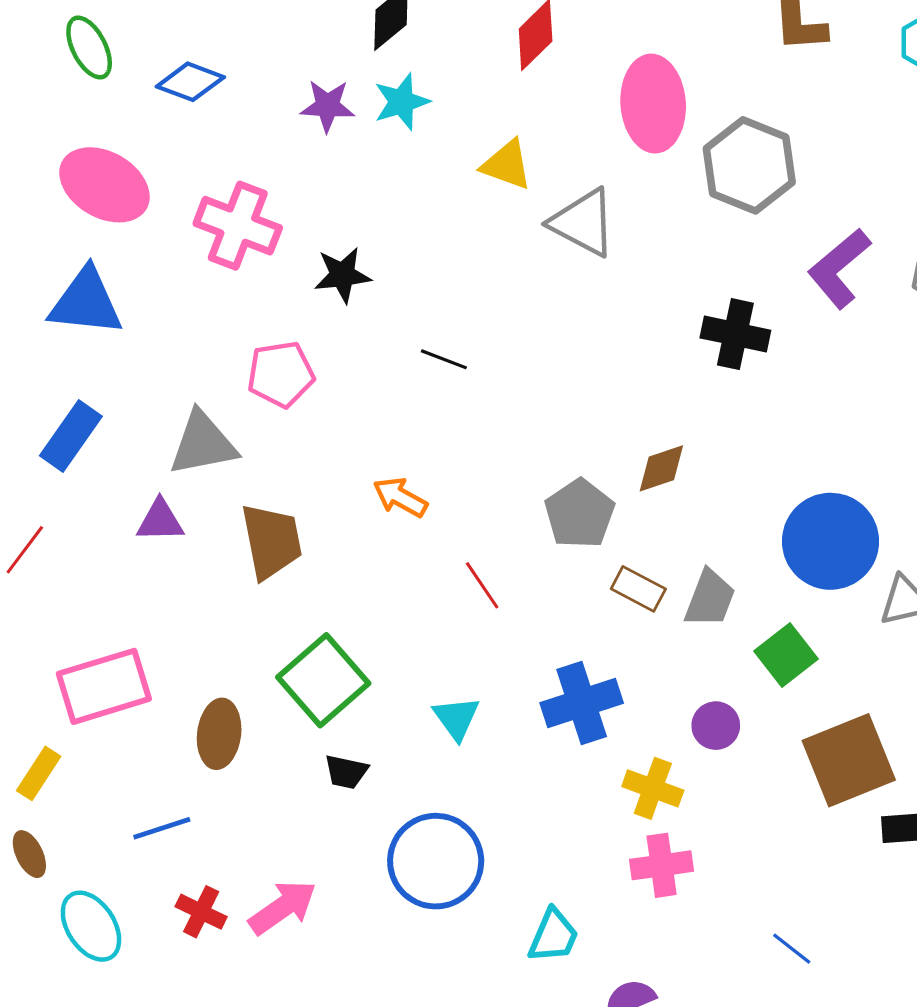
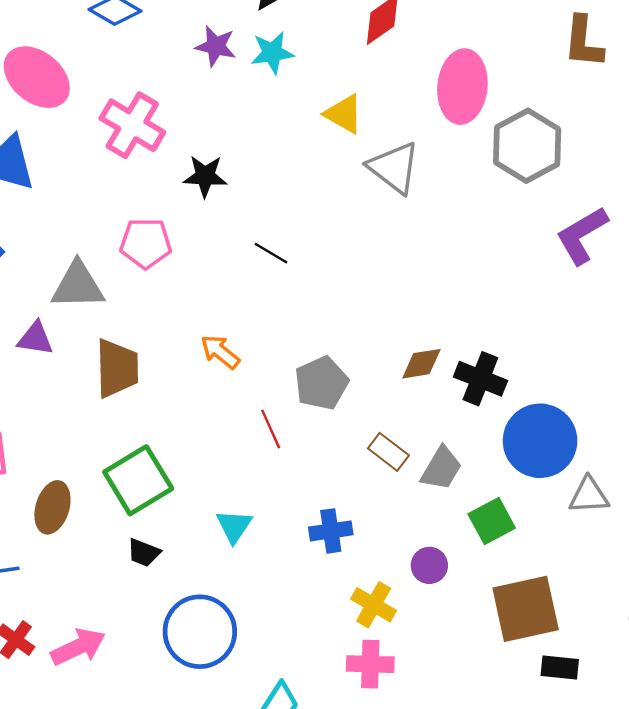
black cross: (735, 334) -> (480, 379), moved
gray pentagon: (580, 514) -> (321, 383), moved
blue cross: (582, 703) -> (331, 531), size x0.7

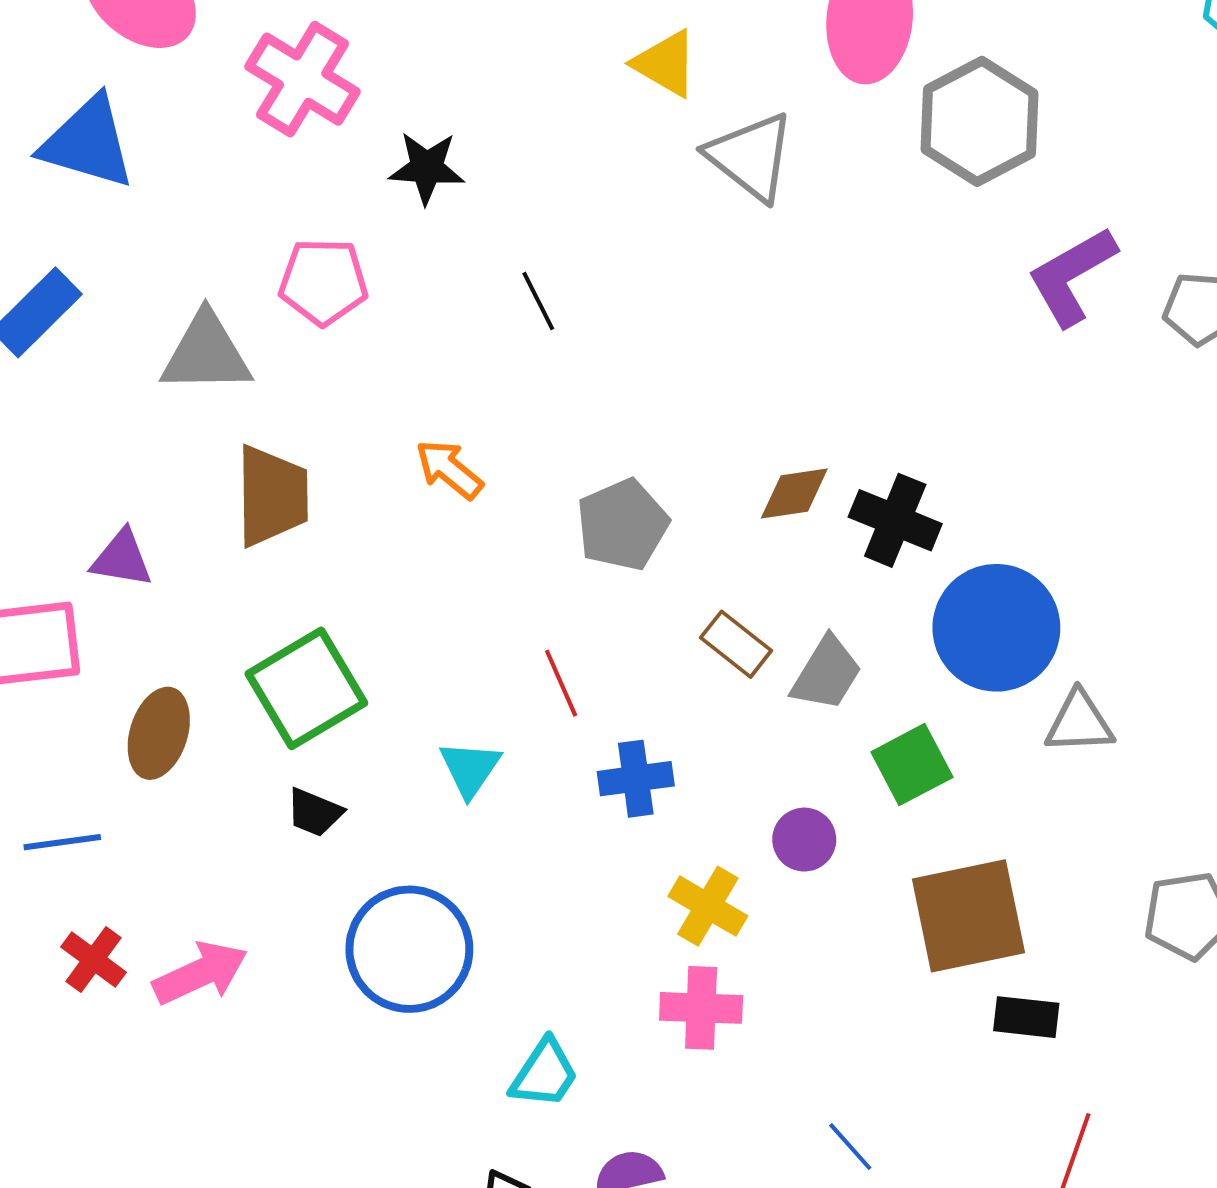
black line: (271, 253) -> (538, 301), turned 32
purple triangle: (35, 339) -> (122, 559), moved
red line: (271, 429) -> (561, 683), moved

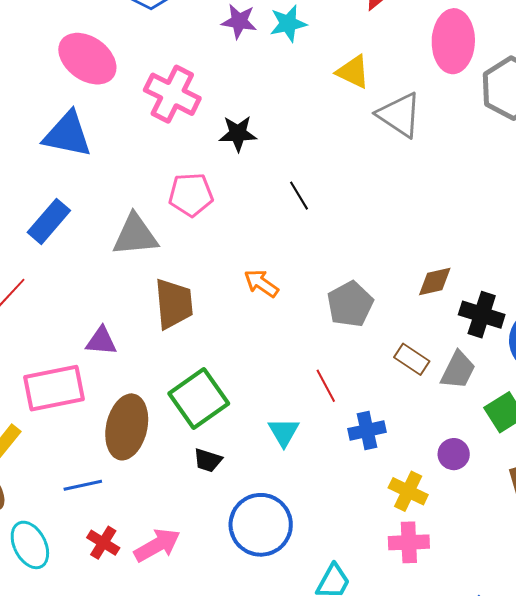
black cross: (895, 520) -> (482, 315), moved
brown ellipse: (159, 733) -> (127, 427), size x1.4

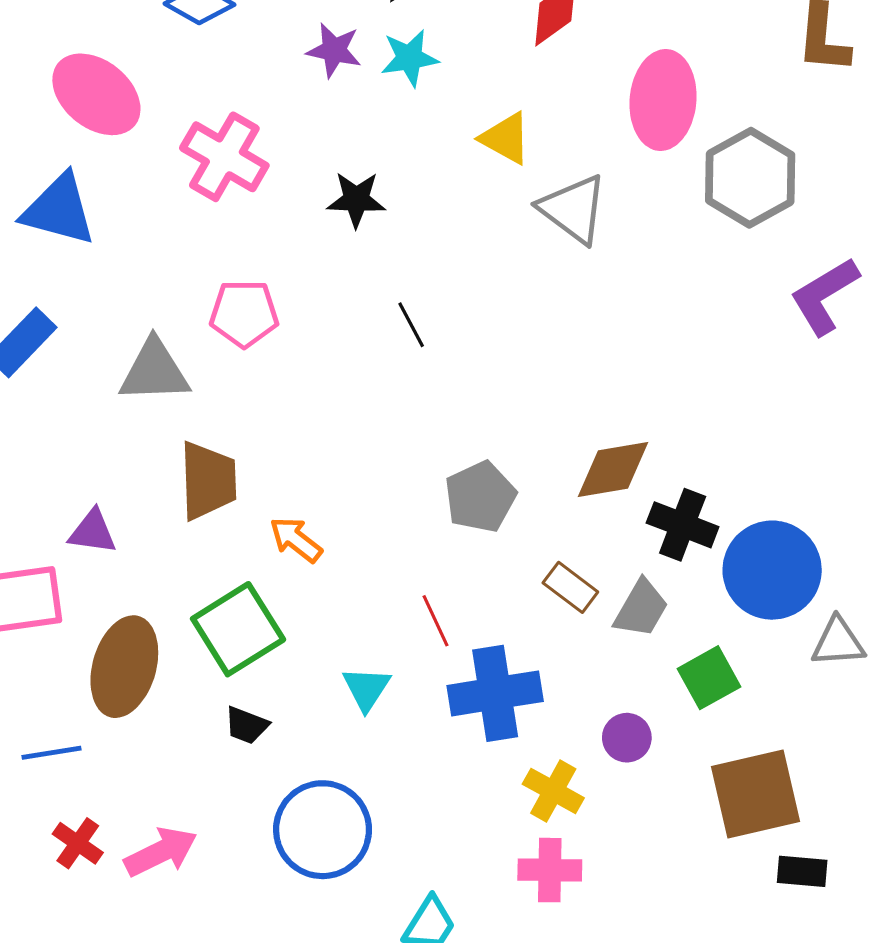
black star: (238, 133) -> (356, 200), moved
brown diamond: (435, 282) -> (613, 469), size x1.4
orange arrow: (261, 283) -> (296, 540), moved
blue cross: (367, 430) -> (495, 693), size x1.6

